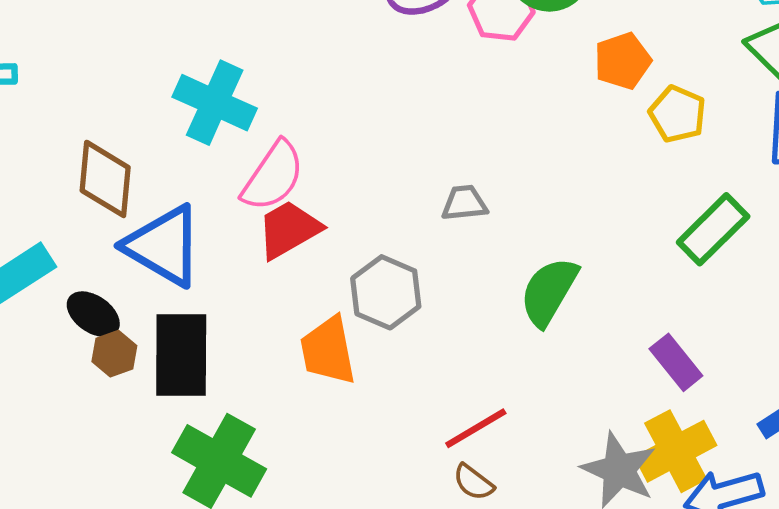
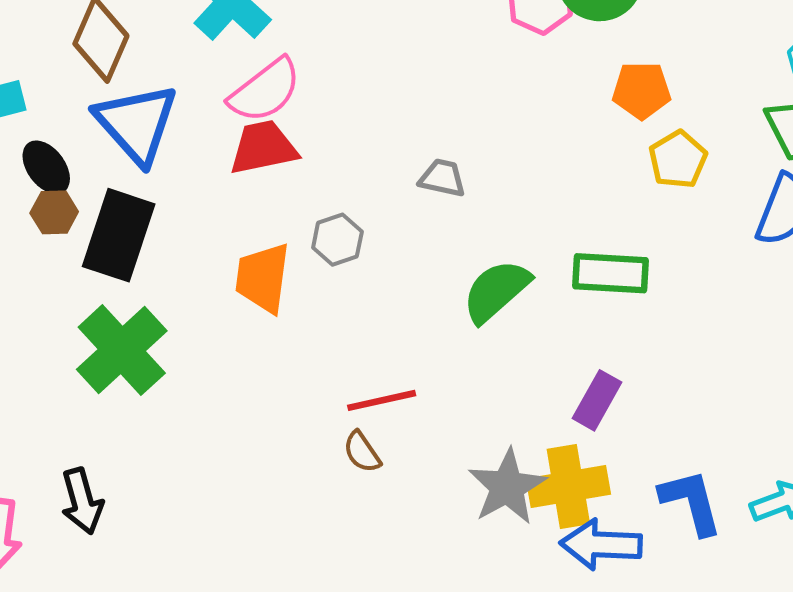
green rectangle: (713, 229) -> (610, 273), moved, turned 30
gray hexagon: (386, 292) -> (337, 240), size x0.7
purple rectangle: (676, 362) -> (597, 400), turned 50

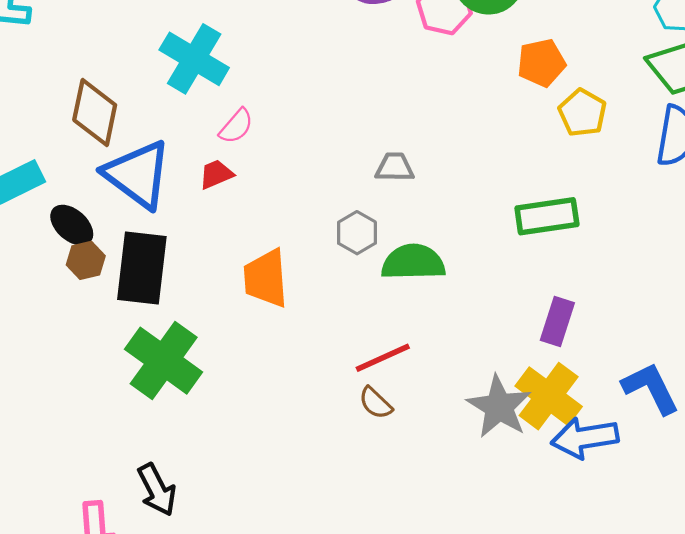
pink semicircle: (265, 91) -> (236, 126), size x0.6
red trapezoid: (263, 148) -> (216, 174), moved, size x0.6
gray hexagon: (337, 240) -> (357, 233), moved
green semicircle: (496, 291) -> (413, 262), moved, turned 52
yellow cross: (568, 487) -> (549, 396), turned -32

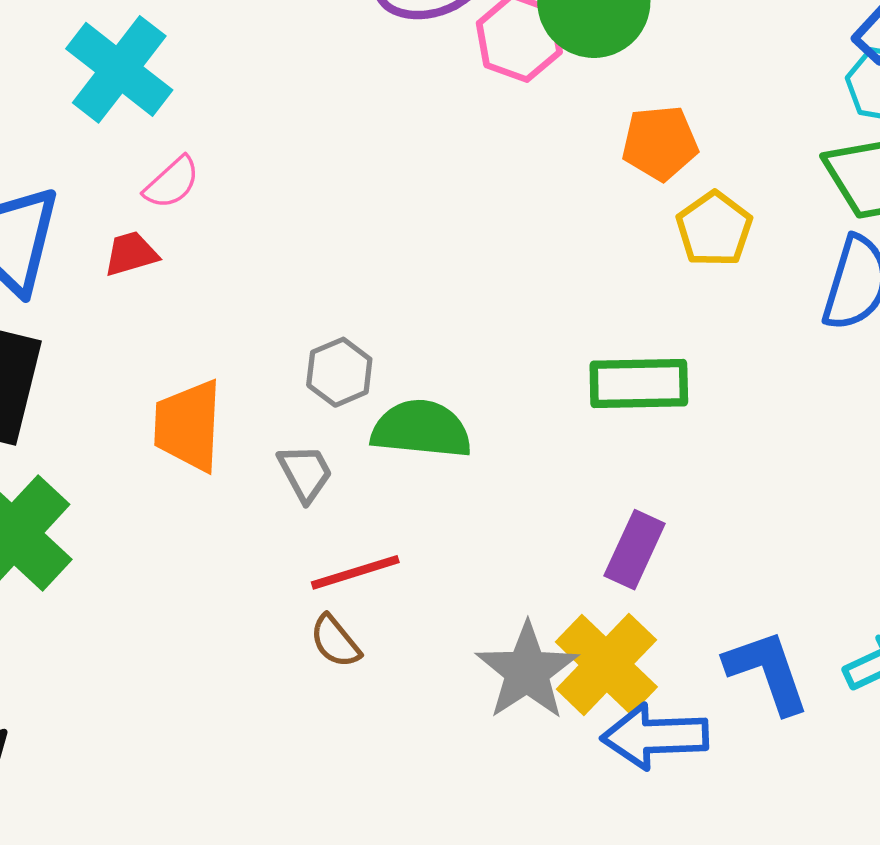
gray trapezoid: (395, 167) -> (305, 473), moved, turned 54

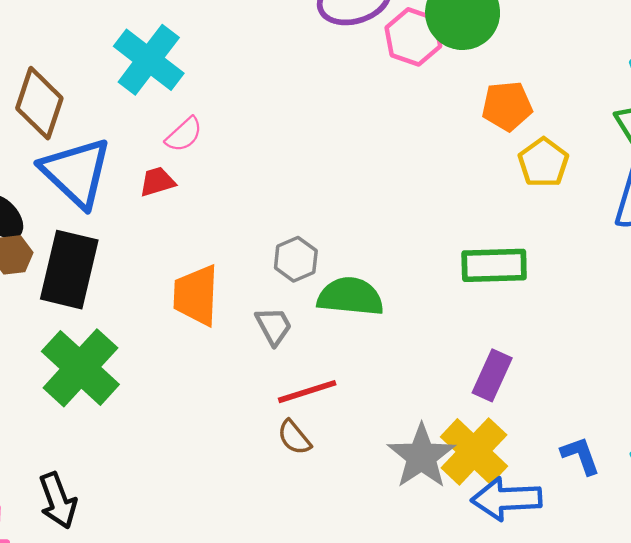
blue L-shape: (767, 672) -> (580, 456), size x0.7

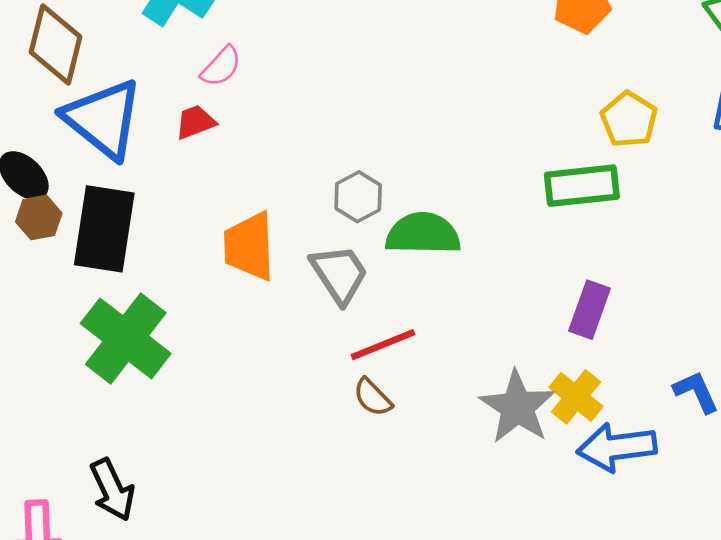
yellow pentagon: (543, 163) -> (629, 119), moved
gray trapezoid: (274, 326) -> (339, 274), size x1.4
yellow cross: (474, 451) -> (576, 397), size x0.7

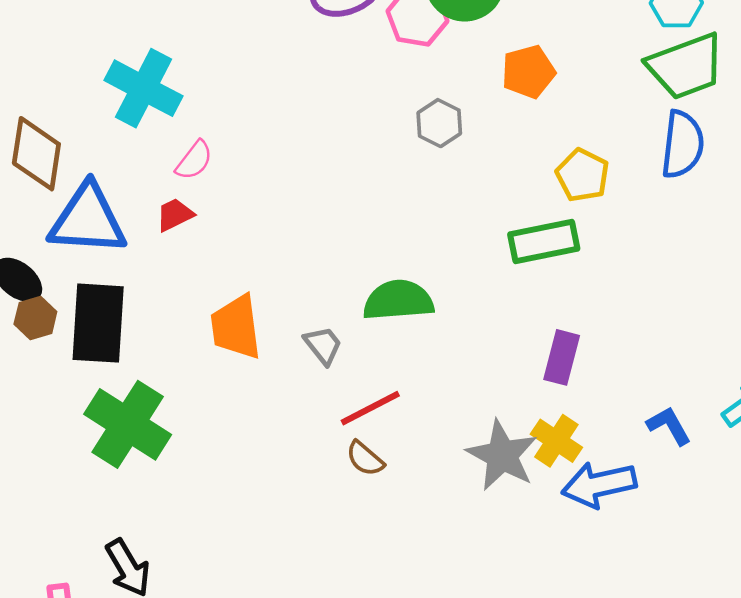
blue triangle: (103, 119) -> (88, 220), turned -30
gray hexagon: (358, 197) -> (439, 123), moved
gray trapezoid: (339, 274) -> (323, 345), size x0.7

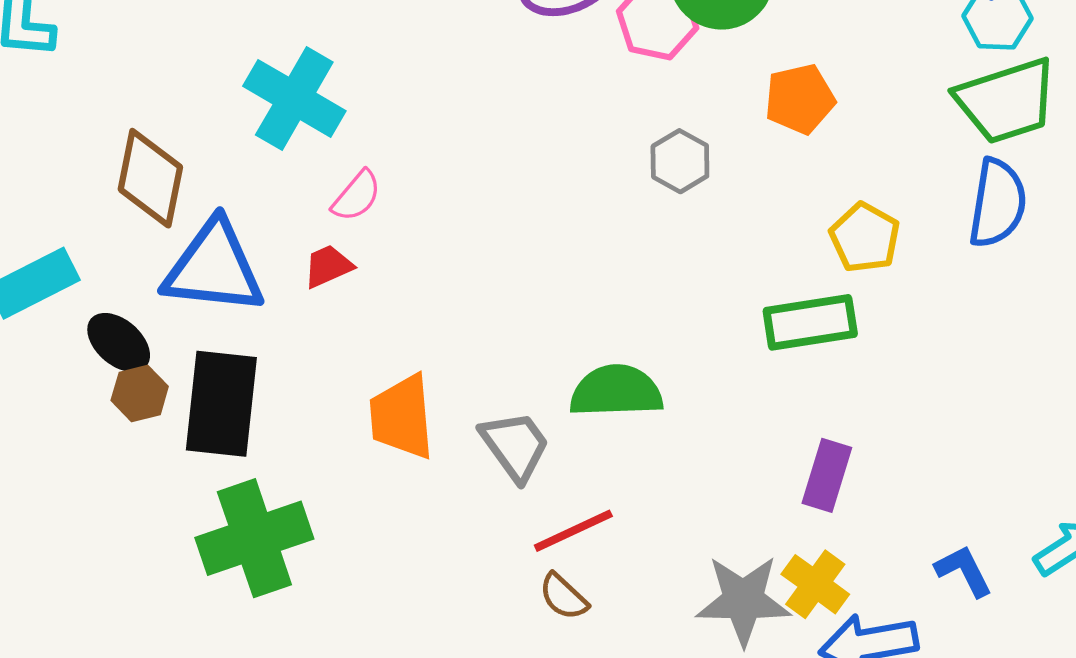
gray trapezoid: (323, 345) -> (515, 446), size x1.4
green cross: (128, 424) -> (254, 538), turned 36
gray star: (502, 455) -> (743, 600), turned -30

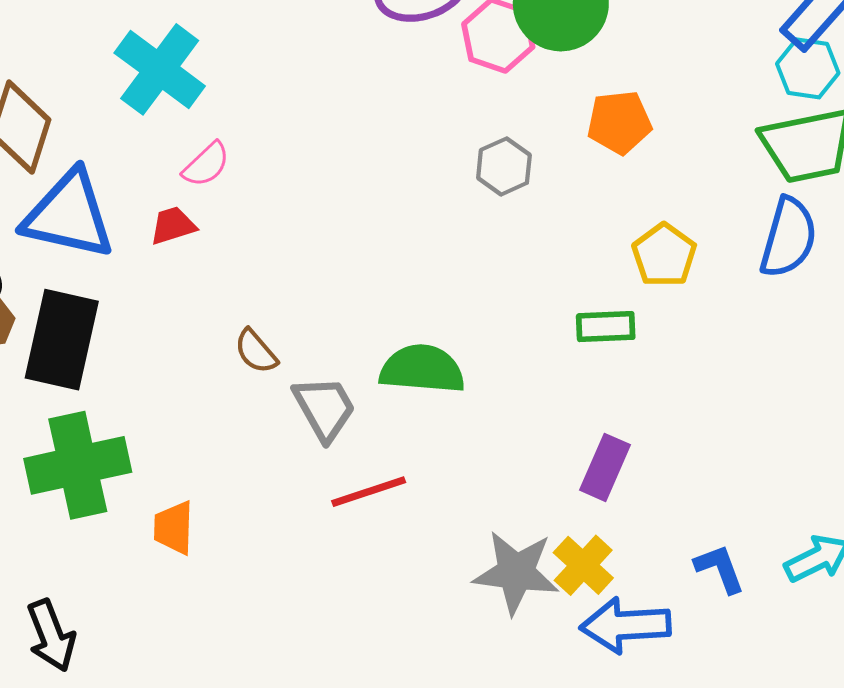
green rectangle: (810, 322) -> (606, 327), size x0.7
orange trapezoid: (402, 417) -> (174, 528), moved, size x0.7
brown semicircle: (563, 597) -> (256, 351), moved

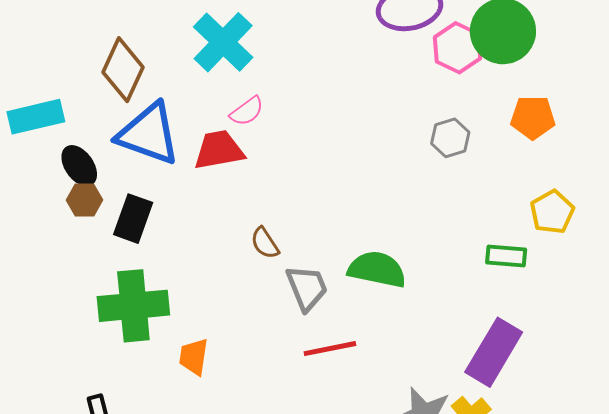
red trapezoid: (173, 226) -> (219, 150), size x1.6
black rectangle: (62, 340) -> (133, 219), size x0.7
purple rectangle: (605, 467) -> (494, 352), size x1.5

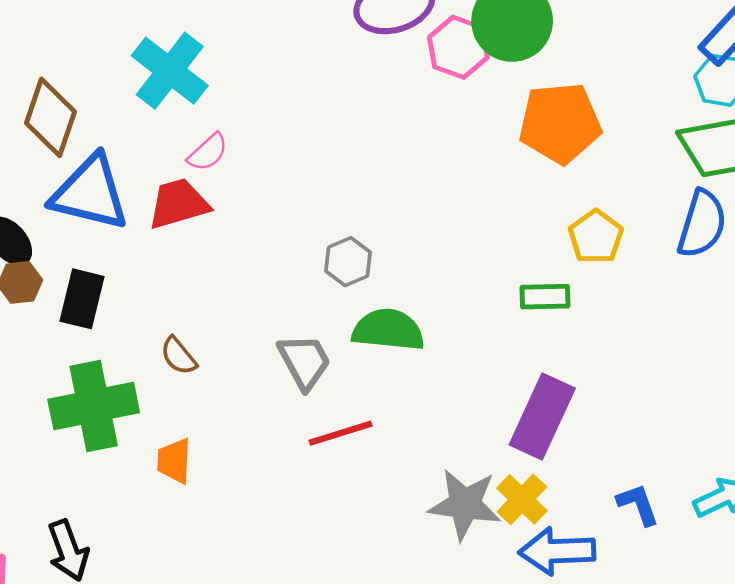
orange pentagon: (533, 117) -> (560, 123), size x1.5
gray hexagon: (450, 138) -> (348, 262), moved
brown semicircle: (265, 243) -> (179, 356), moved

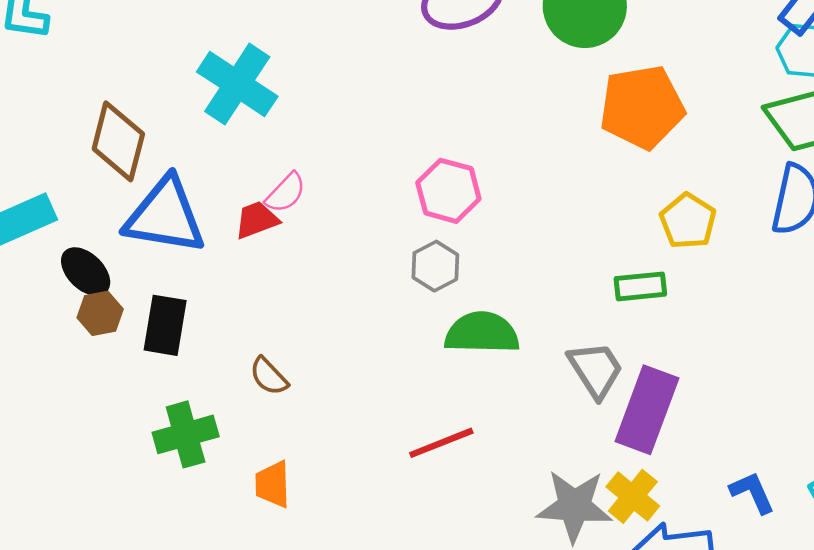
pink hexagon: (458, 47) -> (448, 191), moved
pink semicircle: (208, 152) -> (286, 193), moved
red trapezoid: (179, 204) -> (257, 220), size x0.7
gray trapezoid: (304, 362) -> (596, 370), moved
green cross: (94, 406) -> (186, 434), size x0.7

